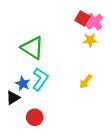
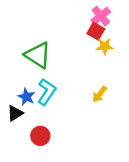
red square: (82, 18) -> (96, 31), moved
pink cross: (94, 22) -> (101, 16), moved

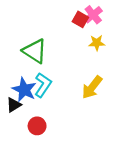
red square: (96, 31) -> (80, 19), moved
yellow arrow: (100, 94) -> (92, 87), size x1.5
blue star: (26, 97) -> (24, 90), size x1.5

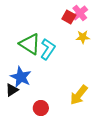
cyan L-shape: (43, 85) -> (48, 49), moved
yellow arrow: (92, 87) -> (79, 95), moved
red circle: (37, 126) -> (41, 108), moved

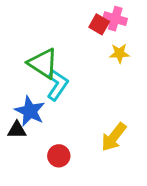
pink cross: (80, 13) -> (115, 19), turned -35
cyan L-shape: (48, 49) -> (57, 85), moved
black triangle: (12, 90) -> (17, 130), turned 32

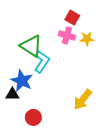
pink cross: (115, 19) -> (67, 35), moved
red circle: (59, 156) -> (33, 117), moved

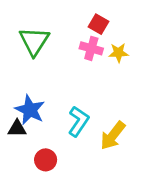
green triangle: (31, 46) -> (34, 41), moved, turned 30
cyan L-shape: (42, 62) -> (78, 121), moved

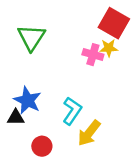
red square: (98, 24) -> (114, 23), moved, size x1.6
pink cross: (91, 48) -> (93, 55), moved
yellow arrow: (113, 136) -> (89, 133), moved

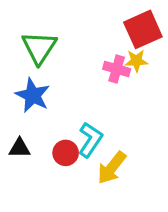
red square: (114, 23) -> (143, 29), turned 36
blue star: (27, 100) -> (33, 95), moved
red circle: (42, 146) -> (66, 153), moved

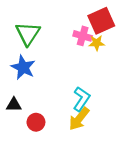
pink cross: (117, 69) -> (83, 36), moved
cyan L-shape: (90, 140) -> (81, 99), moved
red circle: (66, 153) -> (36, 122), moved

